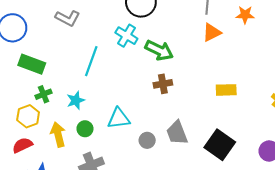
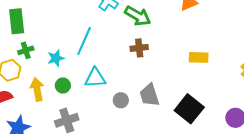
cyan line: (91, 61) -> (84, 41), moved
green rectangle: (32, 64) -> (17, 21), turned 60

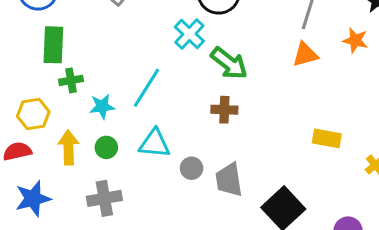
green cross: (26, 50) -> (71, 80), moved
yellow rectangle: (199, 57) -> (327, 138), moved
gray circle: (121, 100) -> (192, 168), moved

